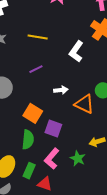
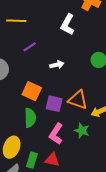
yellow line: (38, 37) -> (16, 21), moved
orange triangle: (84, 104) -> (78, 100), moved
green rectangle: (29, 171) -> (32, 160), moved

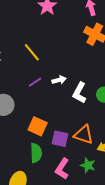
yellow line: (16, 21) -> (32, 52), moved, turned 48
white L-shape: (68, 24) -> (79, 93), moved
white arrow: (57, 65) -> (59, 80), moved

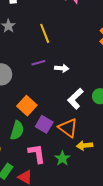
white L-shape: (79, 93) -> (75, 99), moved
pink L-shape: (62, 169) -> (37, 154), turned 120

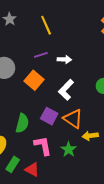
white L-shape: (75, 99) -> (66, 90), moved
orange square: (27, 106) -> (34, 80), moved

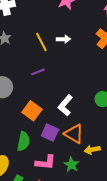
white arrow: (64, 59) -> (64, 39), moved
orange square: (34, 80) -> (32, 111), moved
pink L-shape: (43, 146) -> (45, 162), turned 110

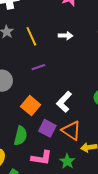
yellow line: (41, 42) -> (31, 36), moved

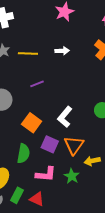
yellow line: (31, 36) -> (28, 54), turned -60
orange triangle: (71, 131) -> (74, 145), turned 35

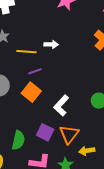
white arrow: (62, 51) -> (51, 45), moved
yellow line: (28, 54) -> (26, 52), moved
orange square: (32, 123) -> (31, 92), moved

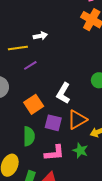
orange square: (31, 92) -> (34, 104), moved, turned 30
orange triangle: (69, 134) -> (77, 120), turned 35

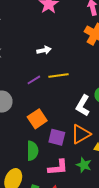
yellow line: (18, 48) -> (58, 76), moved
white L-shape: (63, 93) -> (83, 106), moved

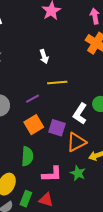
white arrow: (44, 50) -> (44, 57), turned 80
purple line: (34, 80) -> (33, 99), moved
purple square: (57, 137) -> (57, 128), moved

